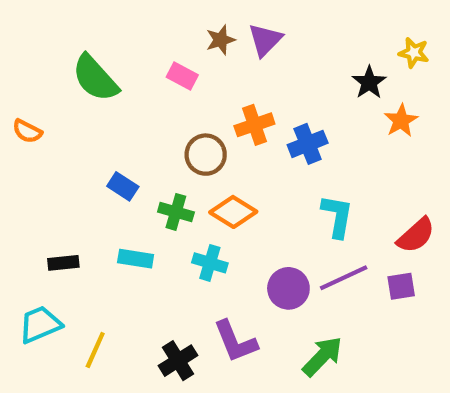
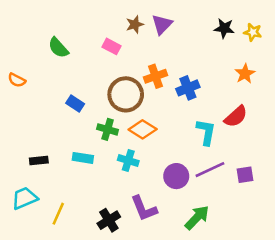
green semicircle: (95, 78) -> (58, 48), size x0.7
black star: (369, 82) -> (224, 28), moved, turned -30
brown circle: (206, 155) -> (126, 94), size x1.4
blue rectangle: (123, 186) -> (75, 103), moved
red semicircle: (416, 235) -> (236, 116), moved

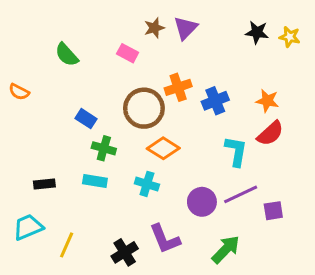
orange star: (245, 74) -> (267, 101), moved, turned -30
green cross: (108, 129) -> (104, 148), moved
purple square: (245, 175) -> (273, 211), moved

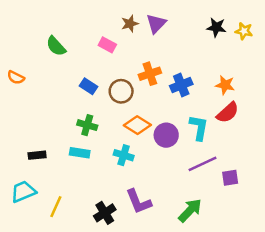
brown circle: (144, 108) -> (121, 91), size x0.7
blue rectangle: (86, 119) -> (88, 86), moved
purple circle: (202, 202) -> (166, 135), moved

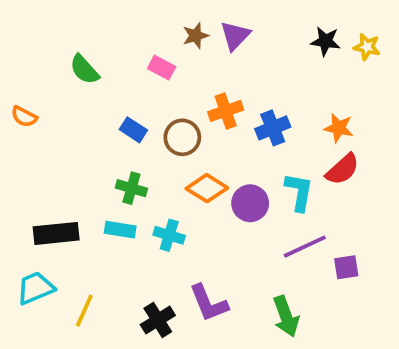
black rectangle: (37, 155) -> (56, 233), size x1.6
cyan cross: (124, 155) -> (169, 235), moved
green arrow: (190, 210) -> (286, 316), turned 116

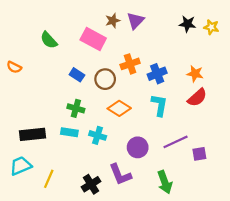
pink rectangle: (162, 68) -> (93, 39), size x1.6
cyan L-shape: (299, 192) -> (159, 105), moved
purple circle: (250, 203) -> (138, 147), moved

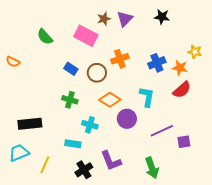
black star: (187, 24) -> (162, 17), moved
yellow star: (211, 27) -> (195, 52), moved
blue cross: (157, 74) -> (157, 63), moved
cyan rectangle: (69, 132) -> (73, 144), moved
purple circle: (138, 147) -> (127, 119), moved

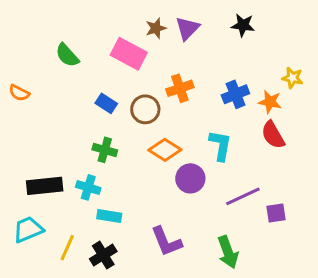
red semicircle: (182, 90) -> (273, 135), turned 102
cyan cross: (90, 125) -> (88, 187), moved
black cross: (84, 170) -> (103, 255), moved

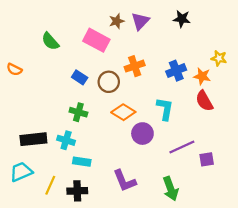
black cross: (103, 255) -> (77, 191), turned 30

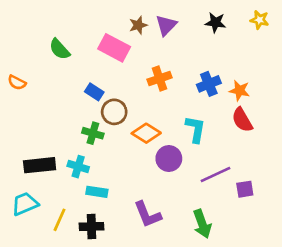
yellow star: (219, 58) -> (259, 20), moved
brown circle: (109, 82) -> (114, 112), moved

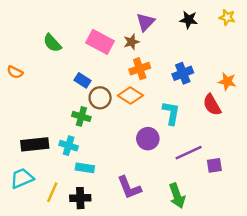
brown star: (138, 25) -> (132, 42), moved
orange star: (239, 91) -> (227, 81), moved
orange diamond: (146, 133) -> (130, 95), moved

